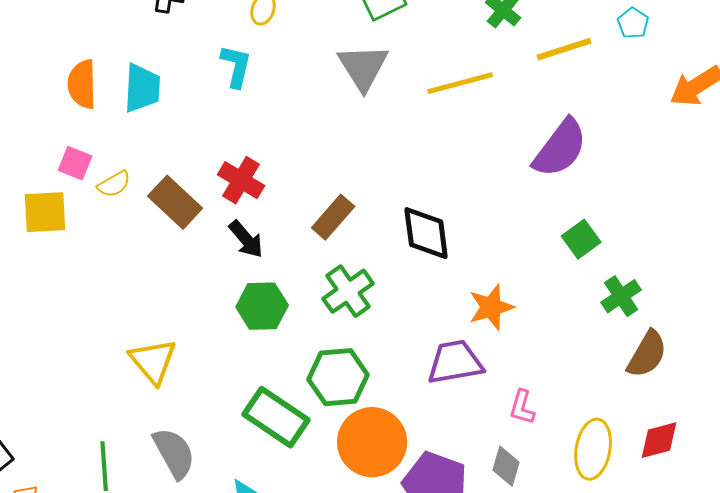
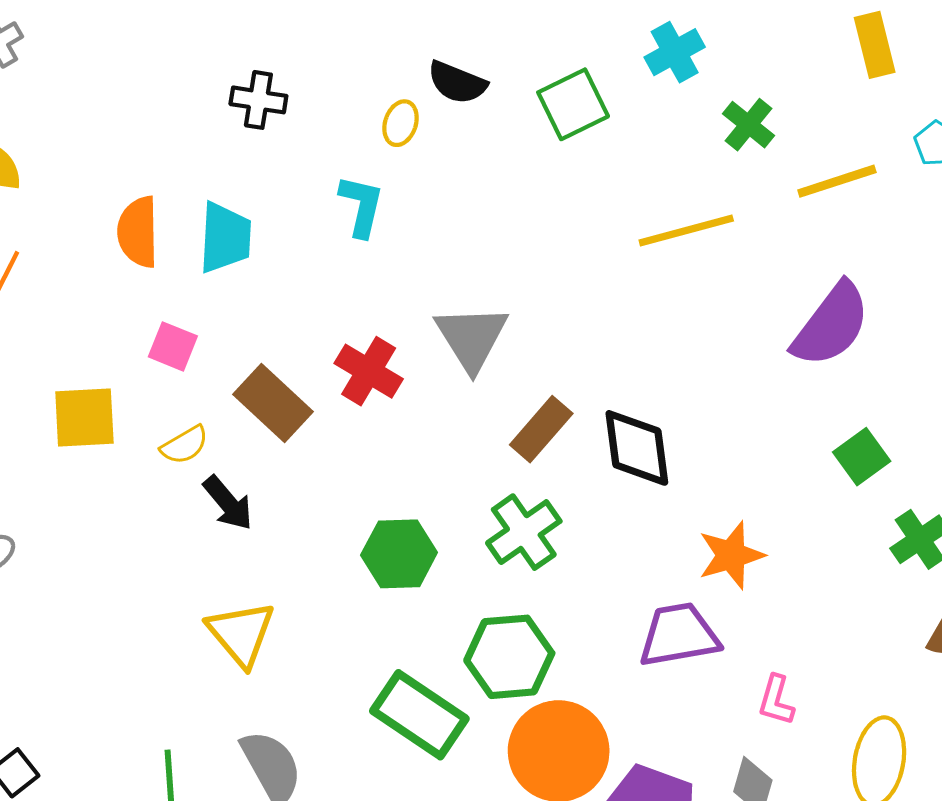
gray triangle: (363, 67) -> (472, 338), moved
pink square: (75, 163) -> (173, 346), moved
yellow semicircle: (114, 184) -> (184, 445), moved
brown rectangle: (333, 217) -> (541, 429), moved
black arrow: (246, 239) -> (228, 503), moved

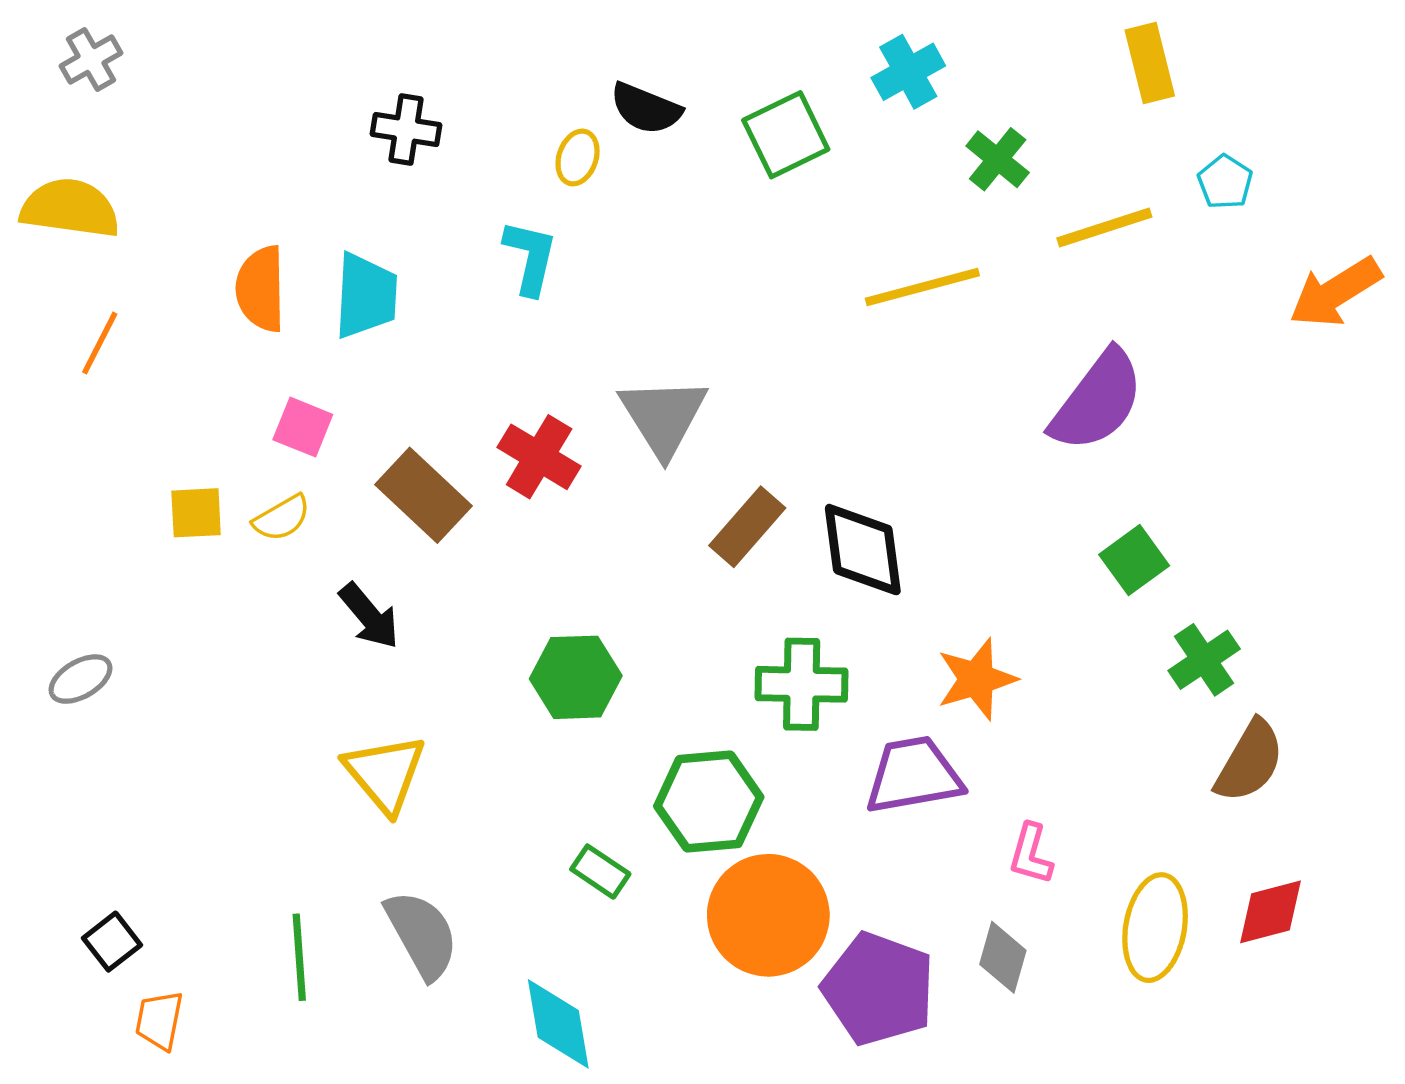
yellow square: (84, 418) -> (196, 513), size x0.7
yellow semicircle: (184, 445) -> (282, 518), moved
green cross: (524, 532) -> (802, 684), moved, turned 36
green rectangle: (419, 715) -> (600, 872), size x0.5

